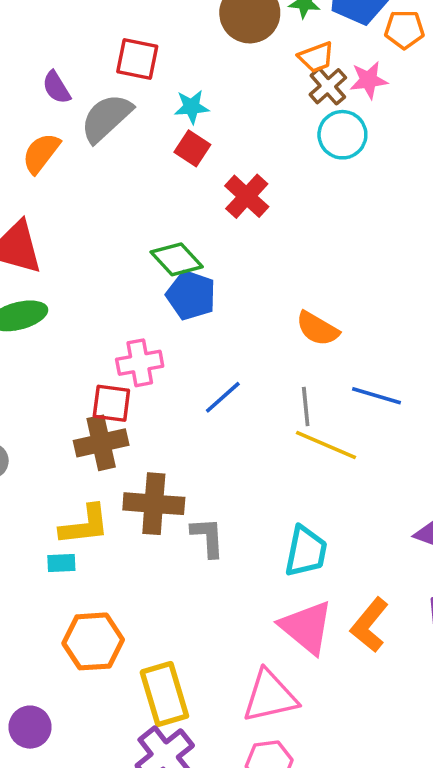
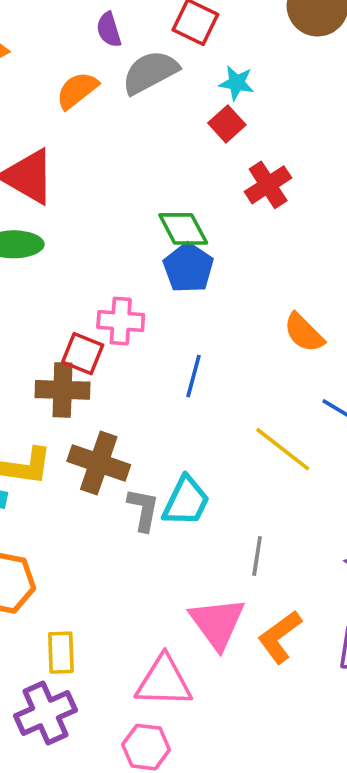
blue line: (223, 397) -> (194, 376), turned -48
gray line: (306, 406) -> (257, 556), moved
cyan trapezoid: (306, 551) -> (186, 501), moved
yellow rectangle: (164, 694) -> (61, 653), size x0.7

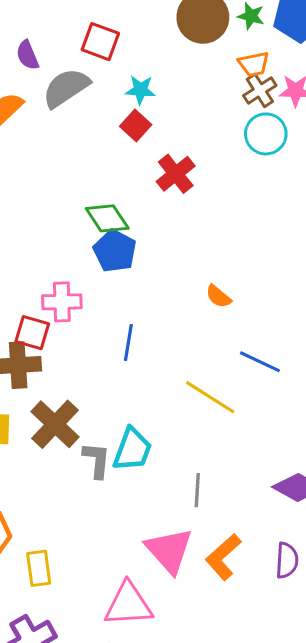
orange semicircle: (304, 333) -> (218, 296), size x0.7
brown cross: (99, 463) -> (55, 424), turned 30
yellow rectangle: (61, 653) -> (39, 568), moved

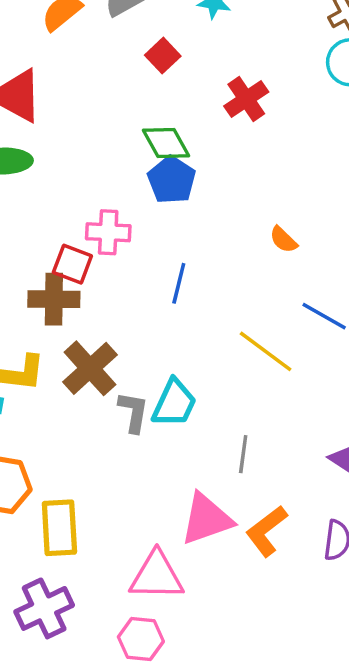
red square: (136, 125) -> (163, 56), moved
pink triangle: (169, 550) -> (206, 519), turned 48
yellow rectangle: (39, 568) -> (59, 528), size x1.4

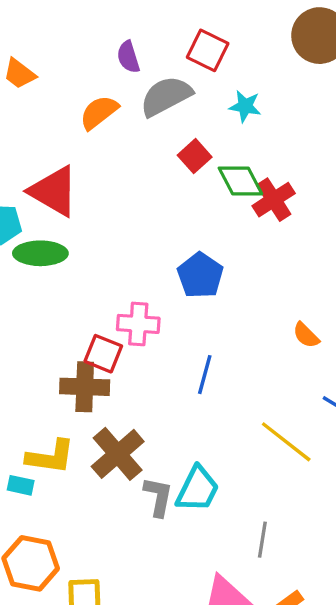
green diamond: (166, 143) -> (240, 181), moved

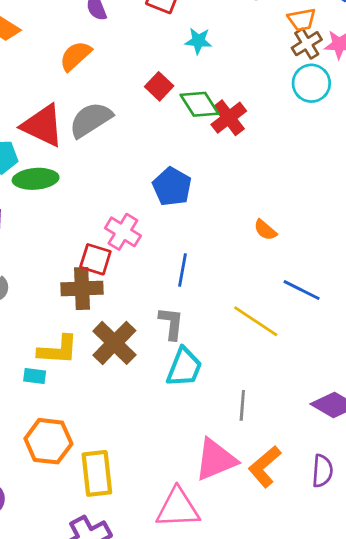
gray semicircle: (166, 96) -> (91, 120), moved
pink cross: (138, 324) -> (123, 232), turned 32
gray L-shape: (158, 497) -> (171, 323), moved

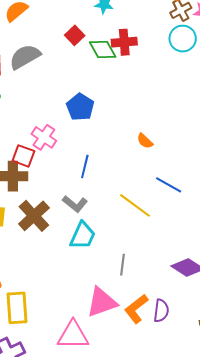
red cross: (229, 118) -> (124, 42), moved, turned 30
gray L-shape: (171, 323) -> (75, 204), turned 120
purple semicircle: (322, 471) -> (161, 311), moved

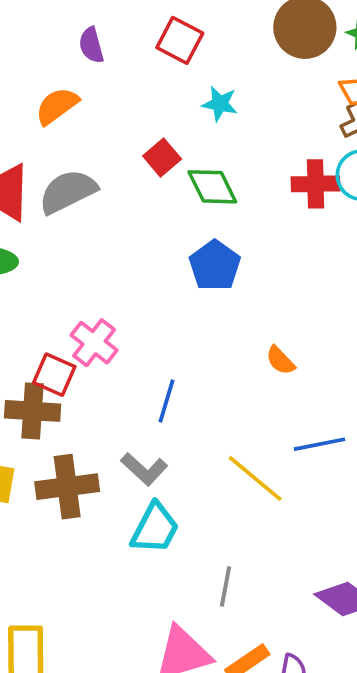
red cross: (124, 42) -> (315, 184), moved
blue pentagon: (80, 107) -> (215, 266), moved
blue line: (169, 185) -> (320, 444), turned -44
brown cross: (34, 216) -> (67, 487), turned 32

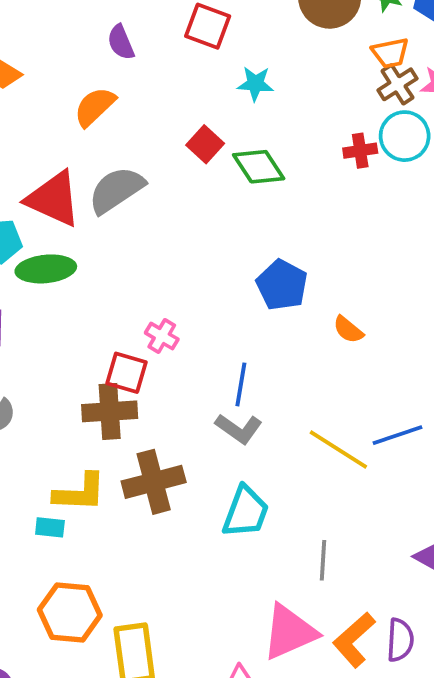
red cross: (315, 184) -> (360, 151), size x0.7
blue pentagon: (215, 266) -> (282, 285), moved
pink cross: (94, 343) -> (162, 336), size x0.7
blue line: (320, 444) -> (397, 435), moved
gray L-shape: (144, 469) -> (239, 429), moved

